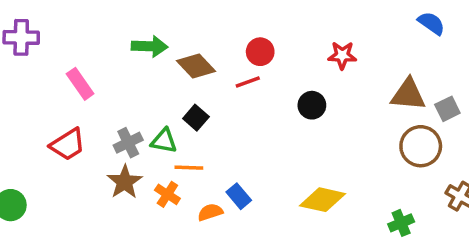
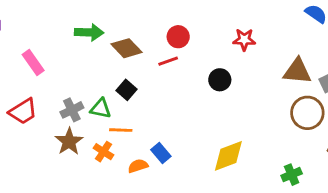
yellow diamond: (323, 200) -> (228, 156), turned -33

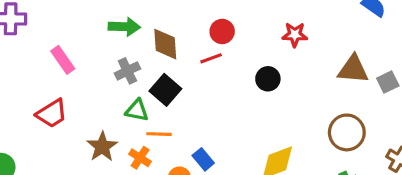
brown diamond: (126, 48) -> (165, 44), turned 40
black square: (126, 90) -> (165, 90), size x1.4
gray cross: (72, 110) -> (127, 71), moved
brown circle: (307, 113) -> (347, 132), moved

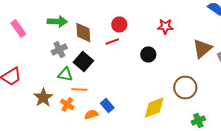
pink rectangle: (63, 60) -> (18, 28), moved
brown triangle: (353, 69) -> (202, 48), turned -45
brown circle: (347, 132) -> (185, 88), moved

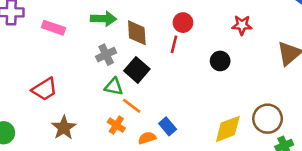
pink rectangle: (18, 28) -> (54, 28), turned -36
red line: (112, 42) -> (174, 44), turned -56
brown circle: (185, 88) -> (268, 119), moved
orange line: (79, 90) -> (132, 106), turned 35
brown star: (43, 98) -> (64, 128), moved

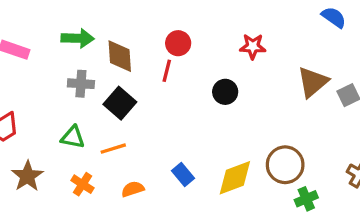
gray cross: (106, 55) -> (81, 84), turned 30
green triangle: (114, 87) -> (73, 137), moved
orange line: (132, 106) -> (113, 149), turned -54
orange cross: (116, 125) -> (83, 184), moved
blue rectangle: (168, 126) -> (183, 174), moved

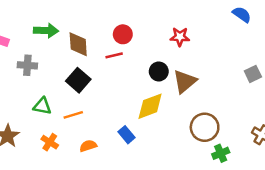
red line: (167, 71) -> (114, 55), turned 63
brown triangle: (313, 82) -> (185, 81), moved
gray cross: (81, 84) -> (27, 65), moved
yellow diamond: (235, 178) -> (150, 106), moved

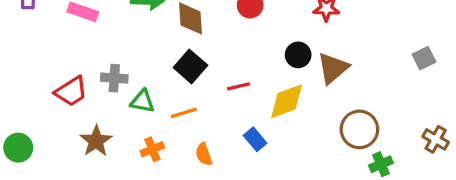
red line: (114, 55) -> (239, 86), moved
gray cross: (27, 65) -> (114, 78), moved
orange cross: (50, 142) -> (152, 149), turned 35
orange semicircle: (88, 146) -> (204, 154), turned -91

